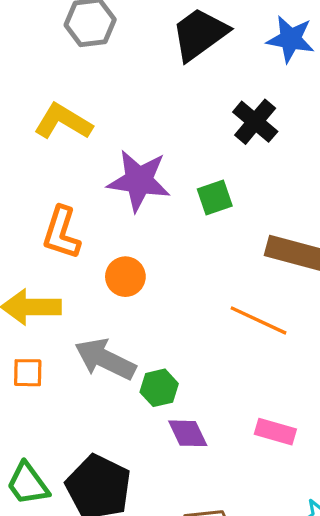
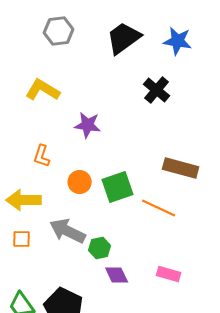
purple star: (139, 181) -> (88, 125), size x0.7
green square: (215, 197) -> (118, 187), moved, size x1.5
orange L-shape: (61, 233) -> (42, 156), size x0.7

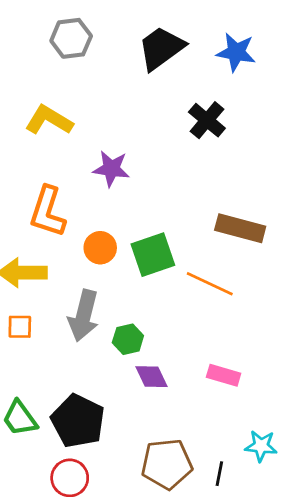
orange L-shape: (42, 156) -> (48, 212), size x1.6
gray arrow: (68, 231) -> (84, 316), turned -102

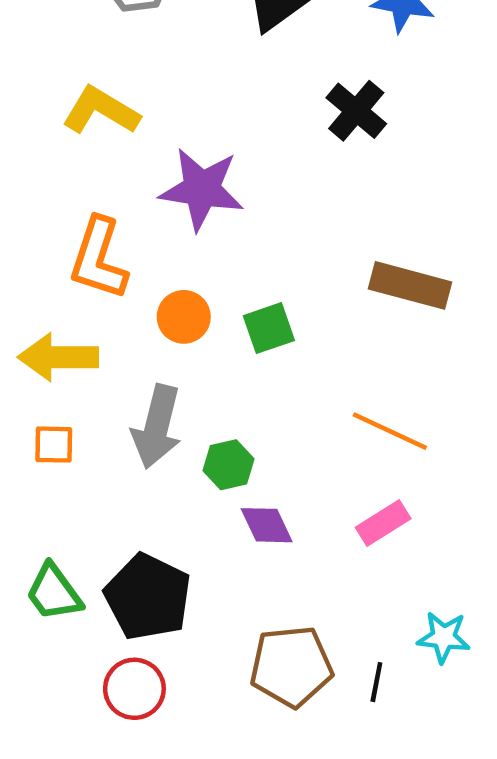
purple star: (111, 169) -> (202, 189), size x1.4
green square: (153, 255) -> (269, 328), size x0.7
orange line: (210, 284) -> (390, 431), moved
pink rectangle: (224, 375) -> (383, 523), turned -48

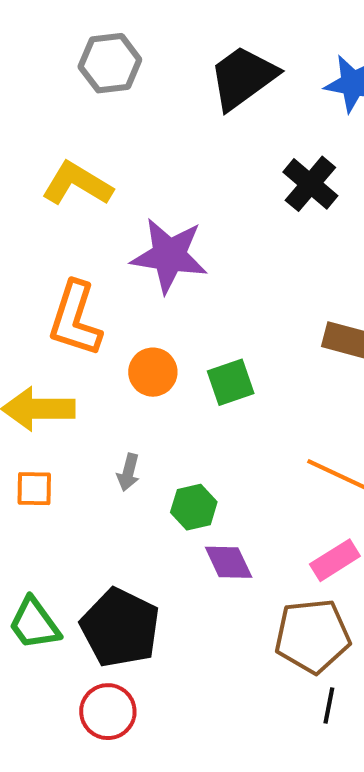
gray arrow: (157, 427) -> (128, 472), size x0.5
brown pentagon: (291, 666) -> (312, 636), moved

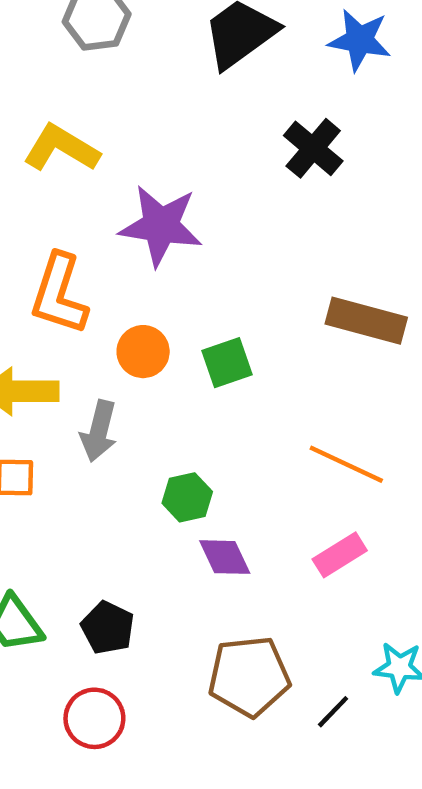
gray arrow: (128, 472) -> (99, 431), moved, size x1.5
black pentagon: (120, 628) -> (108, 628), size x0.6
brown pentagon: (312, 636) -> (249, 676), moved
black line: (329, 705) -> (333, 712), turned 33

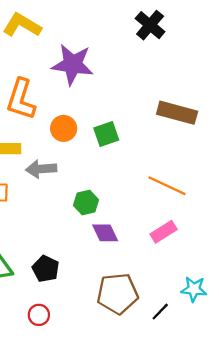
gray arrow: (99, 431) -> (41, 169), turned 72
red circle: (94, 718) -> (39, 315), size x0.7

